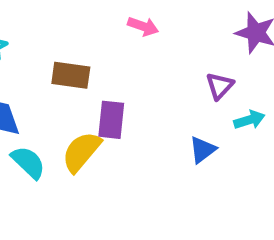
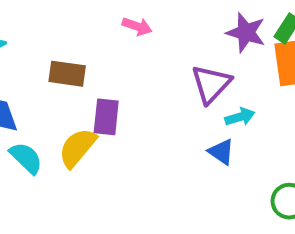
purple triangle: (220, 86) -> (211, 84), size x1.5
blue triangle: (203, 150) -> (221, 152), moved, turned -48

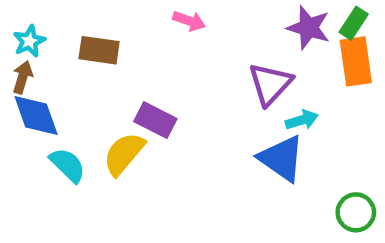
brown rectangle: (67, 74) -> (99, 50), moved
purple rectangle: (106, 117) -> (155, 120), turned -69
blue triangle: (221, 152) -> (282, 158), size x1.6

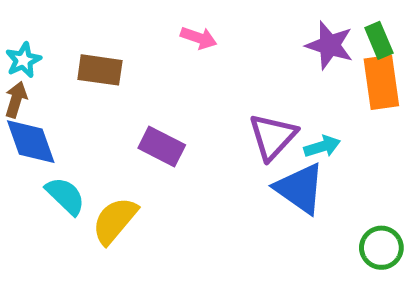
green rectangle: (354, 23) -> (379, 40), turned -56
purple triangle: (270, 84) -> (273, 137), moved
yellow semicircle: (124, 154) -> (115, 221), moved

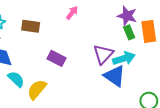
pink arrow: (199, 38) -> (72, 13), turned -72
green rectangle: (379, 40) -> (129, 32), moved
cyan arrow: (322, 147) -> (124, 58), size x1.5

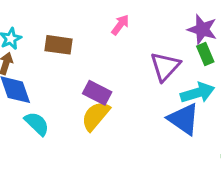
purple triangle: (103, 54) -> (165, 66), moved
yellow semicircle: (37, 89) -> (96, 116), moved

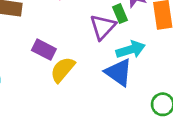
green rectangle: (205, 54) -> (120, 14), moved
yellow semicircle: (96, 116) -> (63, 70), moved

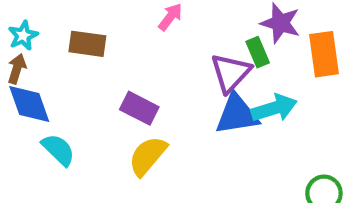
yellow semicircle: (63, 70) -> (148, 156), moved
blue triangle: (119, 72) -> (237, 114), moved, turned -44

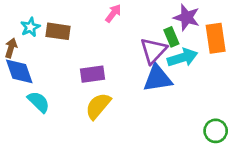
cyan star: (23, 36) -> (30, 27), moved
purple rectangle: (139, 108) -> (93, 74), turned -35
cyan arrow: (274, 108) -> (182, 58), moved

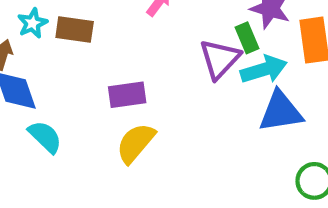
blue triangle: (158, 78) -> (281, 112), moved

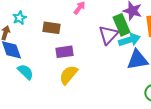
brown rectangle: (75, 30) -> (51, 28), moved
green rectangle: (247, 38) -> (121, 25), size x1.5

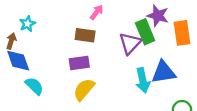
brown rectangle: (51, 28) -> (85, 35), moved
cyan arrow: (129, 40) -> (143, 80), moved, turned 95

